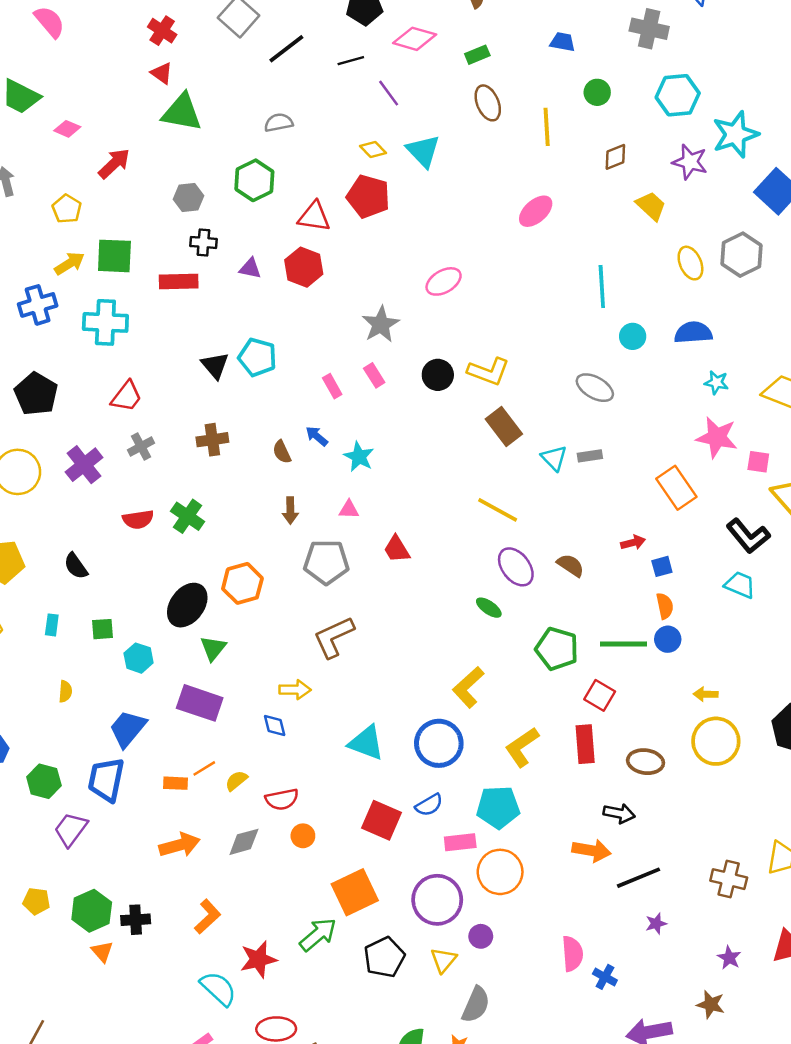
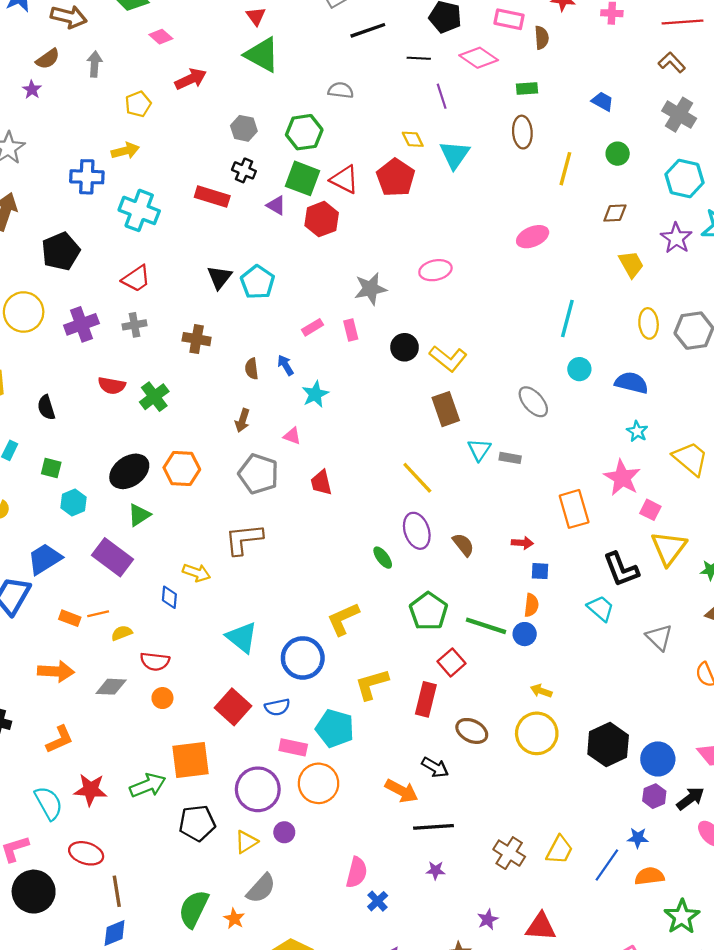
green square: (114, 256) -> (303, 178), moved
pink rectangle: (332, 386) -> (312, 327), turned 70

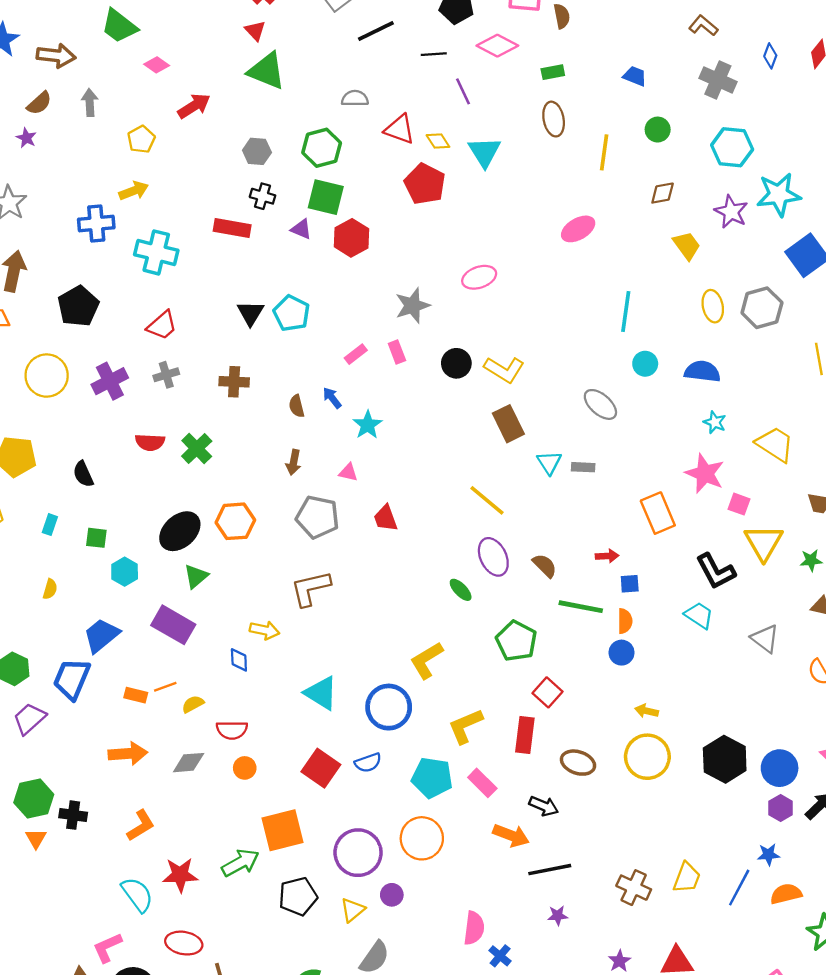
red triangle: (344, 179) -> (400, 129), moved
green line: (486, 626) -> (581, 607), moved
pink rectangle: (293, 747) -> (482, 783), moved, turned 40

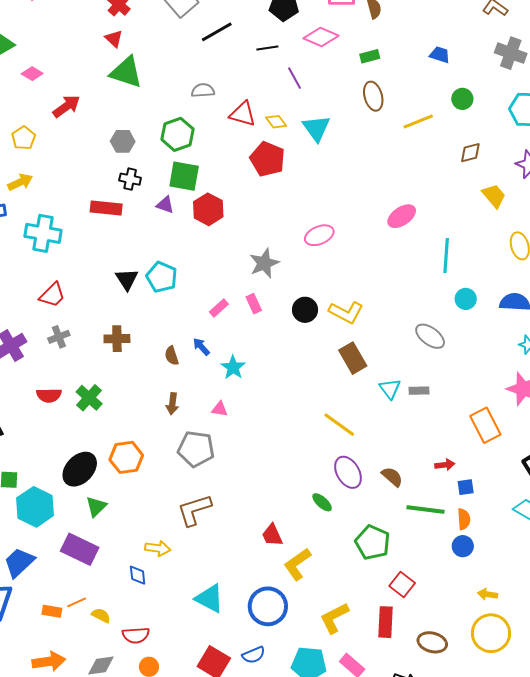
yellow line: (604, 152) -> (418, 122), turned 64
pink ellipse: (578, 229) -> (402, 216), moved
red trapezoid: (386, 518) -> (272, 535), moved
cyan hexagon: (125, 572) -> (35, 507), size x1.6
yellow semicircle: (193, 704) -> (101, 615), turned 60

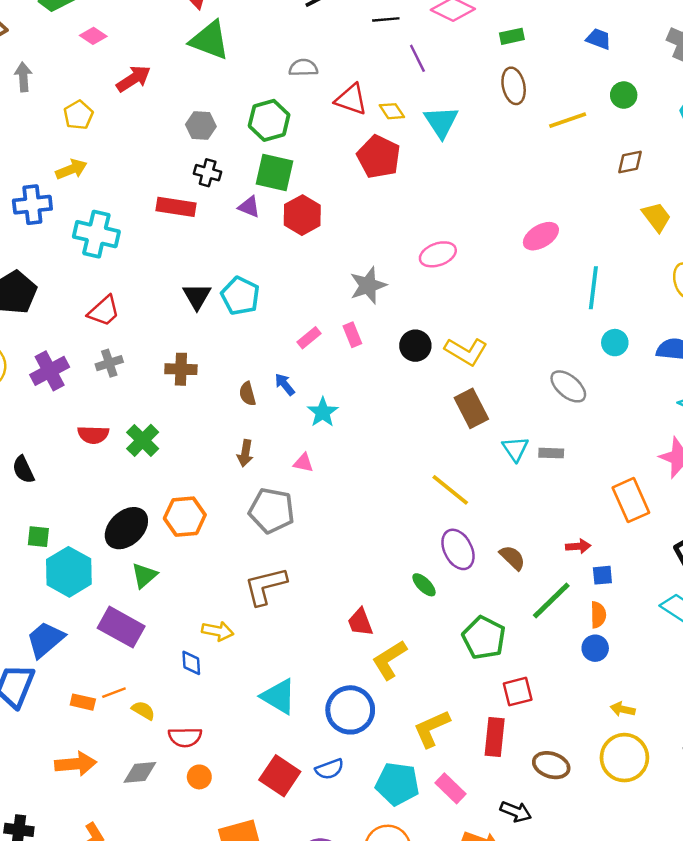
green line: (425, 510) -> (551, 600), turned -54
red square: (402, 584) -> (518, 692), turned 35

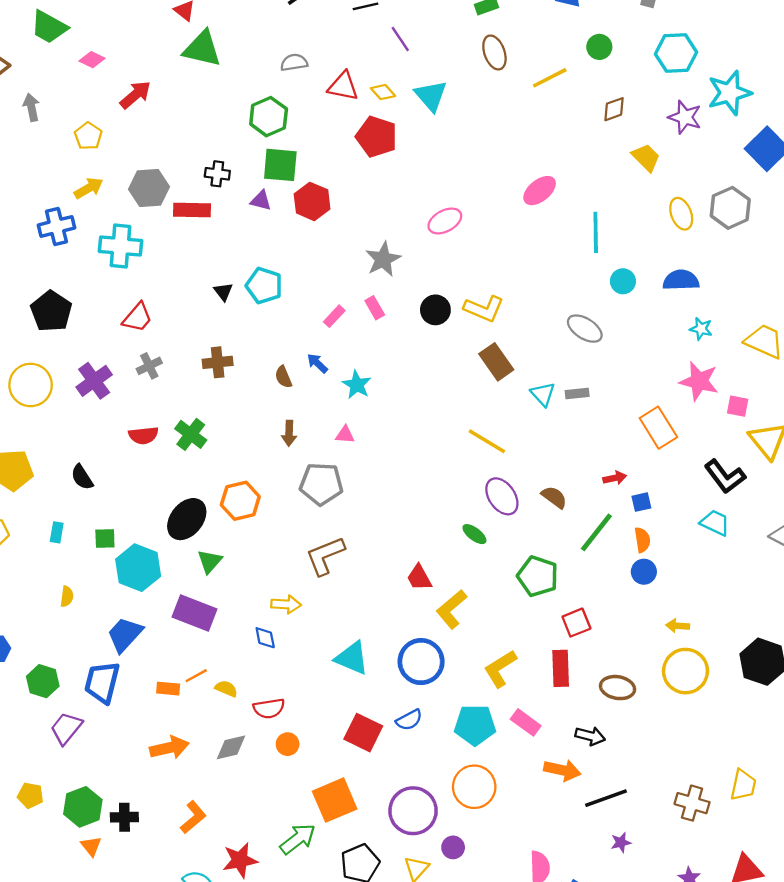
gray hexagon: (201, 126) -> (149, 188), moved, size x1.4
black triangle: (197, 296) -> (223, 292), size x0.7

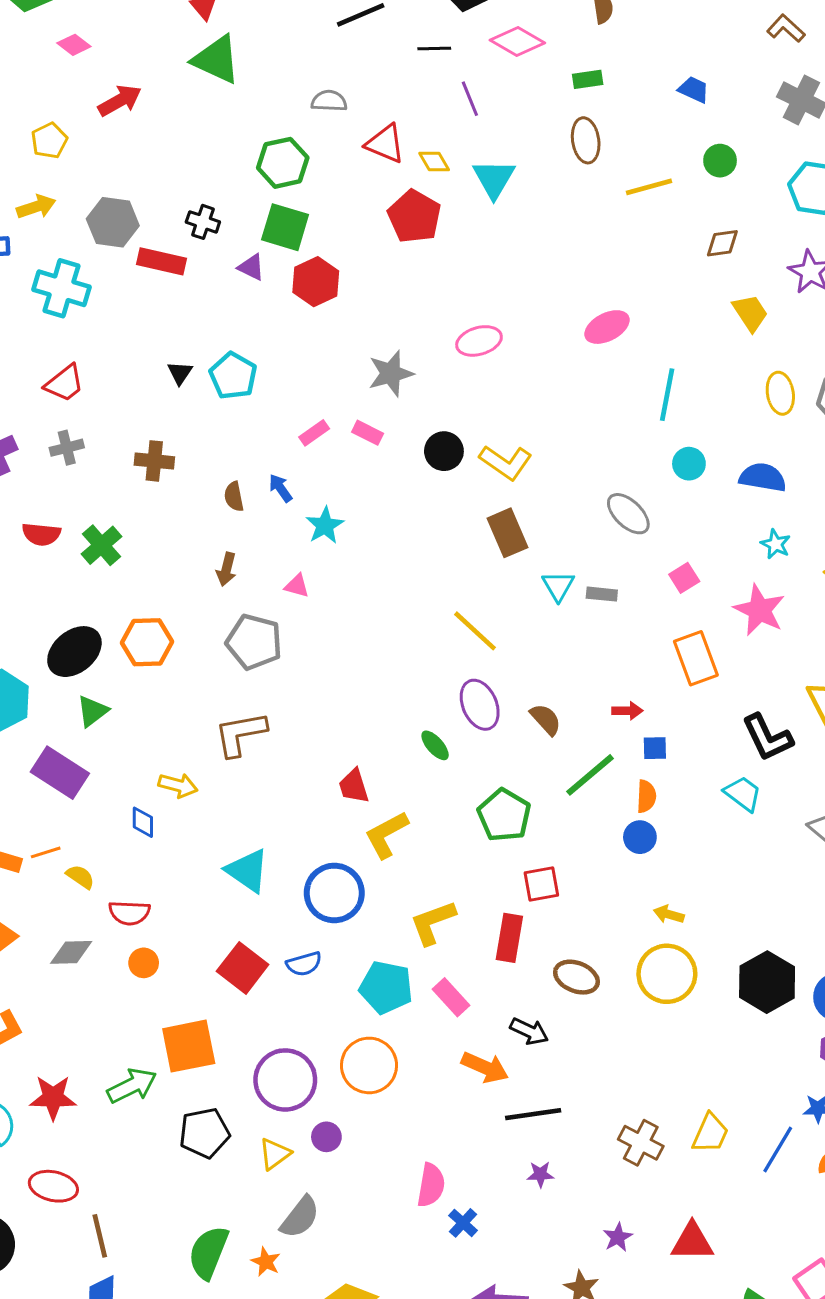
pink rectangle: (375, 308) -> (368, 433), turned -45
pink square: (738, 406) -> (684, 578), moved, turned 35

